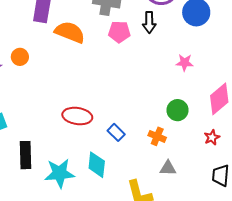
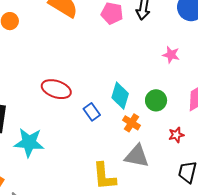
red star: (212, 137) -> (176, 135), moved
cyan diamond: (97, 165) -> (120, 96), moved
gray triangle: (168, 168) -> (137, 156), size x1.5

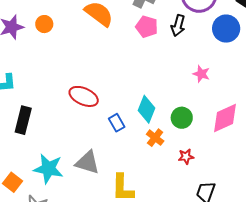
red star: (176, 135) -> (186, 157), moved
cyan star: (29, 143) -> (48, 169), moved
gray triangle: (137, 156) -> (87, 162), moved

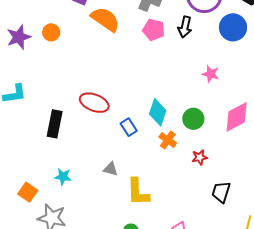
black rectangle: (23, 120) -> (55, 124), moved
gray triangle: (87, 162) -> (111, 169), moved, size x0.6
cyan star: (48, 169) -> (63, 177), size x0.6

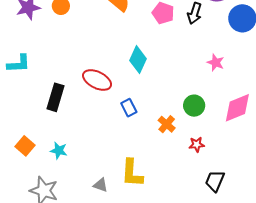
cyan diamond: (158, 112) -> (138, 60), moved
gray triangle: (111, 169) -> (101, 185), moved
orange square: (28, 192) -> (25, 146), moved

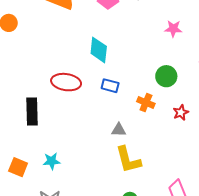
blue rectangle: (129, 108) -> (110, 86), moved, turned -30
gray triangle: (101, 185) -> (119, 130), moved

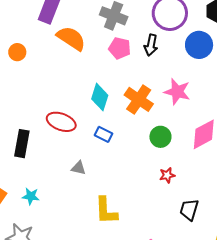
pink star: (173, 29) -> (177, 92), size x1.5
orange cross: (146, 103) -> (139, 99), moved, size x1.6
gray triangle: (119, 130) -> (79, 168), moved

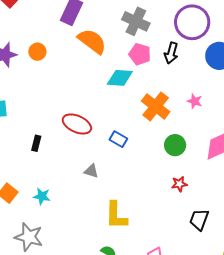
pink star: (177, 92) -> (195, 101), size x0.6
cyan diamond: (100, 97) -> (120, 78), moved, turned 72
black rectangle: (22, 144) -> (36, 143), size x0.6

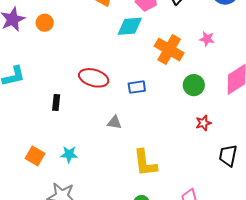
orange circle: (37, 52) -> (45, 23), moved
blue rectangle: (118, 139) -> (137, 87), turned -30

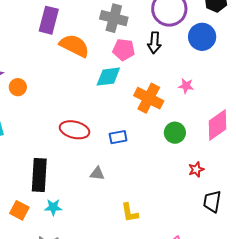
orange circle: (45, 23) -> (18, 87), moved
black rectangle: (56, 103) -> (39, 175), moved, size x2.0
red star: (203, 123) -> (196, 169), moved
yellow L-shape: (145, 163) -> (130, 213), size x0.7

